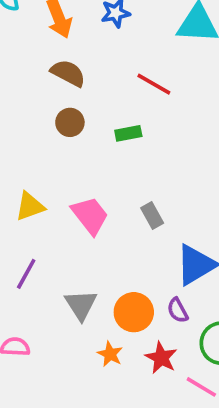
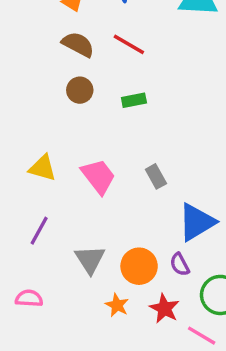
red line: (154, 84) -> (129, 44), moved
yellow triangle: (30, 206) -> (43, 168), turned 36

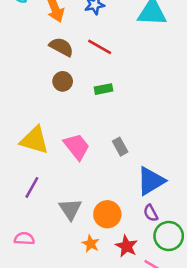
yellow triangle: (43, 168) -> (34, 140), size x1.4
purple semicircle: (180, 264) -> (151, 213), moved

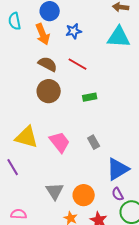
brown circle: (63, 81) -> (49, 91), size x1.5
green rectangle: (103, 89) -> (90, 97), moved
purple line: (32, 187) -> (13, 167), moved, turned -60

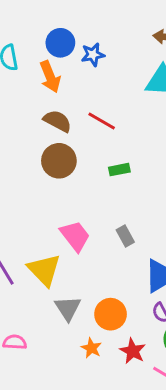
blue star: (74, 31) -> (93, 55), moved
yellow triangle: (27, 137) -> (44, 270), moved, turned 30

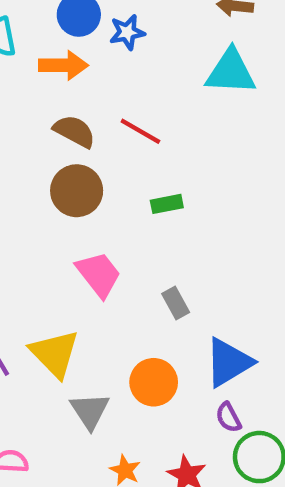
orange arrow: (50, 77) -> (63, 65), turned -68
pink trapezoid: (75, 236) -> (99, 274), moved
orange circle: (111, 314) -> (154, 382), moved

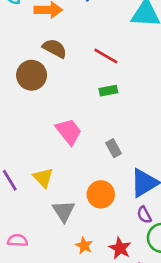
red line: (140, 131) -> (106, 56), moved
brown circle: (77, 191) -> (32, 75), moved
yellow triangle: (55, 354) -> (43, 178), size x0.7

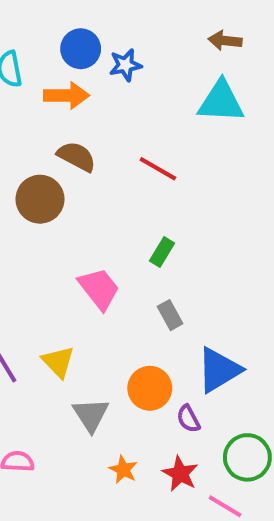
green rectangle: (108, 91) -> (162, 252), moved, turned -48
purple semicircle: (144, 215) -> (188, 419), moved

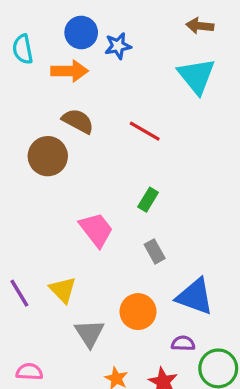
cyan triangle: (221, 102) -> (196, 76), turned 48
blue triangle: (219, 370) -> (195, 297), turned 51
purple semicircle: (188, 419) -> (183, 343), moved, turned 120

